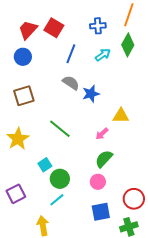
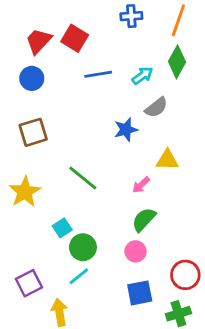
blue cross: (98, 26) -> (131, 16), moved
blue line: (71, 54) -> (98, 74), turned 60
gray semicircle: (71, 83) -> (156, 107), moved, turned 108
purple square: (16, 194) -> (29, 283), moved

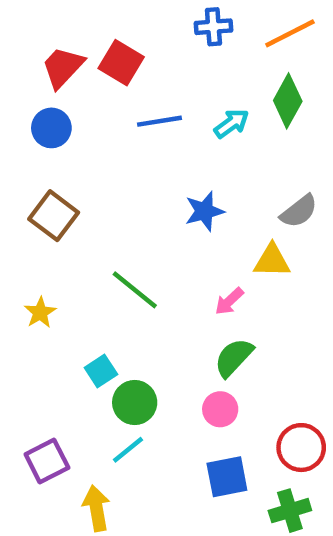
orange line: (178, 20) -> (290, 33), turned 44
gray semicircle: (156, 107) -> (299, 211), moved
brown square: (33, 132) -> (54, 216), turned -36
yellow star: (25, 192) -> (40, 312), size x0.6

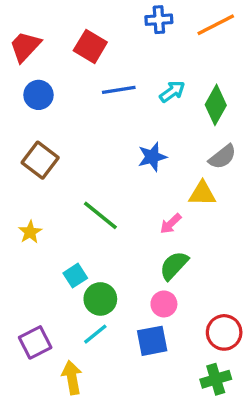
red trapezoid: (63, 67) -> (25, 46), moved
green diamond: (288, 101) -> (216, 105), moved
blue square: (227, 477) -> (152, 341), moved

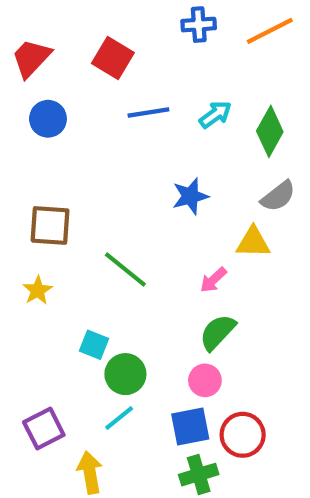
brown square: (40, 160) -> (50, 225), moved, turned -33
cyan square: (75, 276) -> (94, 345), turned -35
red circle: (224, 332) -> (243, 435), moved
green cross: (216, 379) -> (199, 475), moved

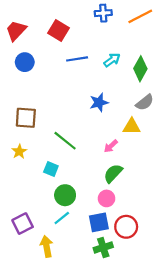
cyan square: (94, 345) -> (51, 169), moved

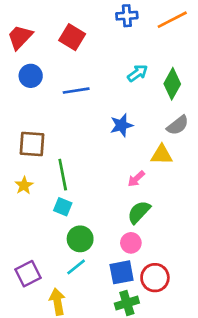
blue line: (77, 59) -> (76, 91), moved
green line: (65, 141) -> (63, 175), moved, turned 40

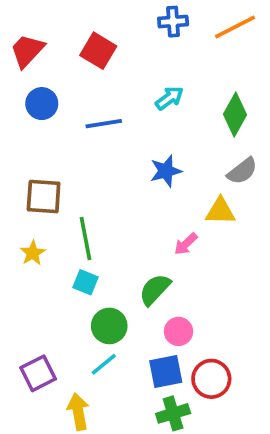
cyan arrow: (138, 73) -> (169, 98), moved
green semicircle: (139, 212) -> (155, 290), moved

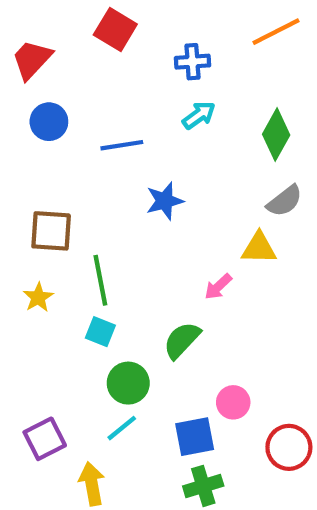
blue cross: (173, 22) -> (192, 62), moved
red square: (98, 51) -> (115, 30), moved
blue star: (166, 171) -> (165, 201), moved
pink circle: (178, 331) -> (233, 402), moved
red circle: (211, 379) -> (289, 447), moved

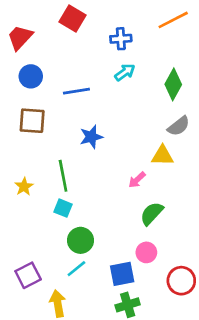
blue star: (165, 201) -> (91, 137), moved
brown square: (51, 231) -> (32, 121), moved
green semicircle: (182, 340) -> (152, 213), moved

